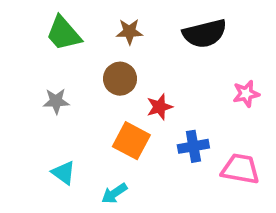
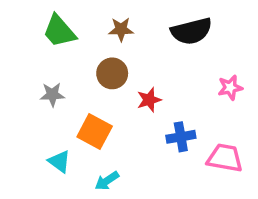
orange square: (131, 141) -> (95, 132), moved

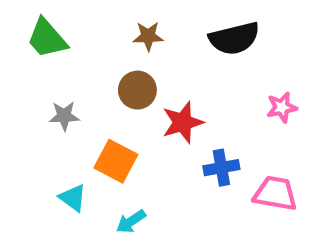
green trapezoid: (59, 31) -> (47, 38), moved
red star: (149, 100) -> (183, 122), size x1.4

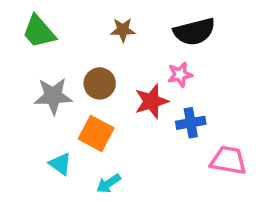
brown circle: (137, 90) -> (100, 83), moved
pink star: (282, 107) -> (180, 75), moved
gray star: (64, 116) -> (53, 96), size x1.5
blue cross: (221, 168) -> (191, 123), moved

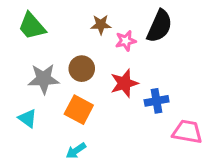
black semicircle: (194, 32) -> (159, 26), turned -52
pink star: (180, 75) -> (126, 41), moved
cyan triangle: (60, 164) -> (27, 118), moved
cyan arrow: (109, 184) -> (76, 151), moved

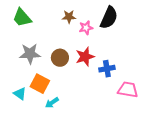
brown circle: (82, 69) -> (60, 58), moved
orange square: (79, 110) -> (40, 84), moved
cyan triangle: (27, 118) -> (20, 94), moved

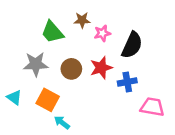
green trapezoid: (22, 18) -> (52, 32), moved
black semicircle: (109, 18) -> (132, 45), moved
cyan triangle: (20, 94) -> (14, 97), moved
cyan arrow: (52, 103) -> (62, 122), turned 72

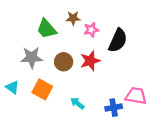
blue cross: (127, 82) -> (114, 108), moved
cyan arrow: (62, 122) -> (77, 103), moved

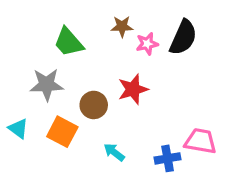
brown star: (73, 18) -> (122, 26), moved
pink star: (91, 30) -> (147, 44), moved
black semicircle: (118, 40) -> (183, 37), moved
brown circle: (64, 62) -> (94, 105), moved

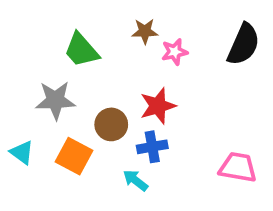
black semicircle: (183, 37) -> (243, 44), moved
blue cross: (168, 158) -> (152, 147), moved

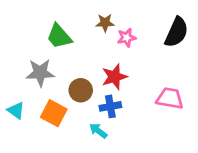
pink trapezoid: (238, 167) -> (170, 98), moved

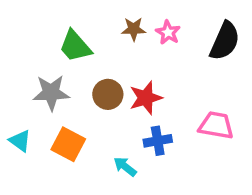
pink star: (127, 38) -> (168, 32), moved, turned -30
brown circle: (81, 90) -> (108, 94), moved
blue cross: (110, 106) -> (158, 141), moved

